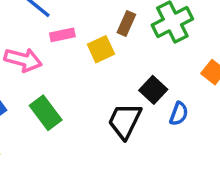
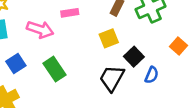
yellow square: (101, 49) -> (109, 38), moved

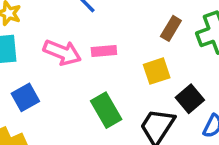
pink rectangle: (70, 13) -> (104, 51), moved
green rectangle: (54, 69) -> (106, 110), moved

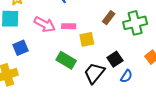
yellow square: (157, 71) -> (87, 39), moved
green rectangle: (106, 110) -> (66, 60), turned -36

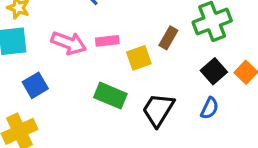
brown rectangle: (109, 18) -> (168, 38), moved
black square: (115, 59) -> (214, 71), moved

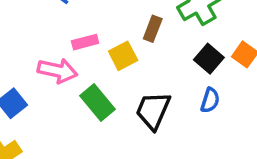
pink arrow: (69, 43) -> (57, 71), moved
green rectangle: (110, 96) -> (98, 102), turned 36

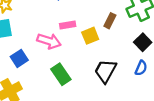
green rectangle: (98, 102) -> (61, 74), moved

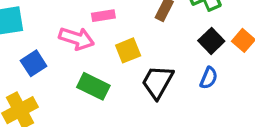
yellow square: (90, 36) -> (128, 50), moved
green rectangle: (61, 74) -> (93, 86), turned -30

